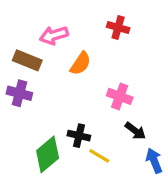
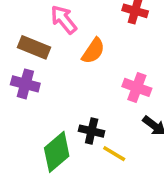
pink arrow: (54, 35) -> (64, 20), turned 68

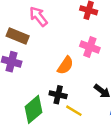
orange semicircle: (93, 51) -> (65, 65), moved
pink cross: (137, 87) -> (90, 47), moved

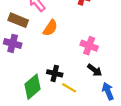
pink cross: (90, 47) -> (89, 46), moved
orange semicircle: (65, 65) -> (50, 28), moved

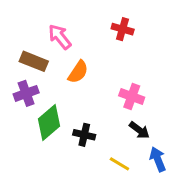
purple cross: (13, 43) -> (26, 93), turned -35
green diamond: (33, 87) -> (49, 123), moved
yellow line: (69, 88) -> (119, 164), moved

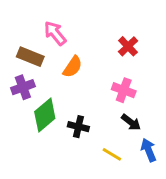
red cross: (123, 29) -> (128, 46), moved, turned 30

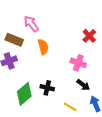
red cross: (128, 46) -> (89, 36), moved
orange semicircle: (73, 67) -> (43, 47), turned -49
green diamond: (45, 115) -> (24, 94), moved

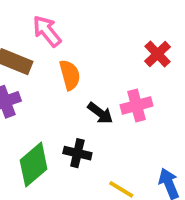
pink cross: (78, 63) -> (137, 105), turned -35
black arrow: (83, 85) -> (100, 113), moved

